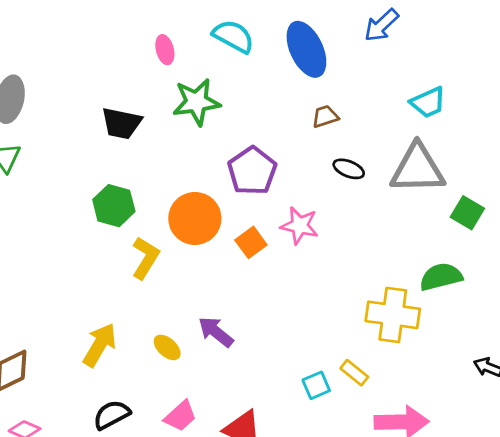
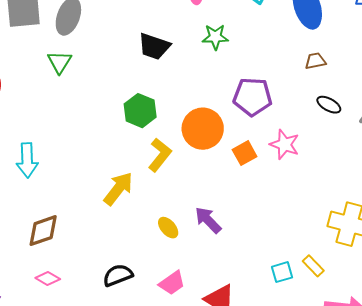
green star: (196, 102) -> (215, 37), size x0.7
purple pentagon: (252, 171) -> (252, 97), turned 30
yellow arrow: (100, 345) -> (118, 189), moved

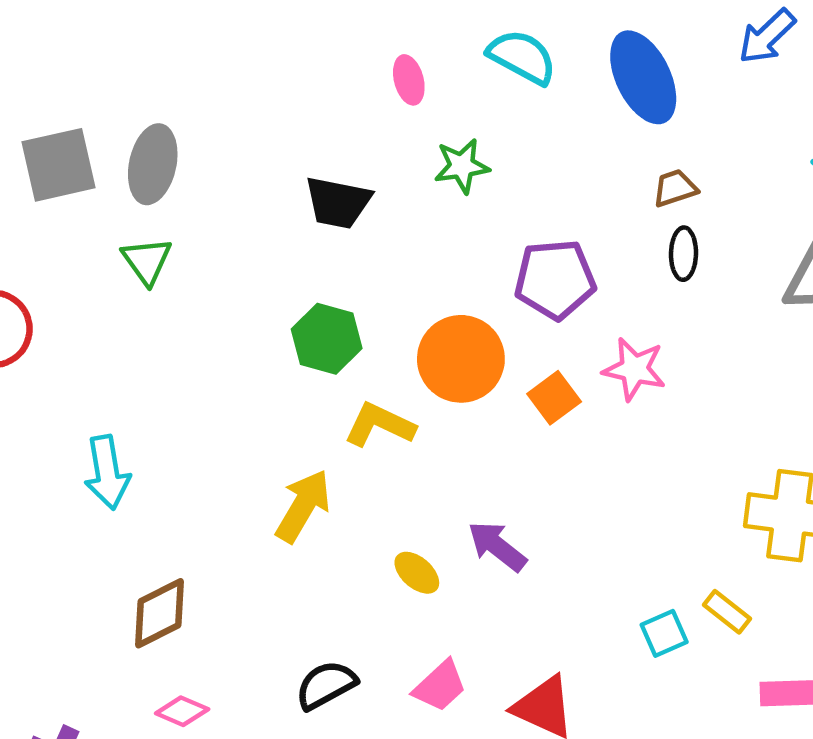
black ellipse: (329, 105) -> (683, 254), moved, turned 70
yellow L-shape: (160, 155) -> (380, 425), turned -96

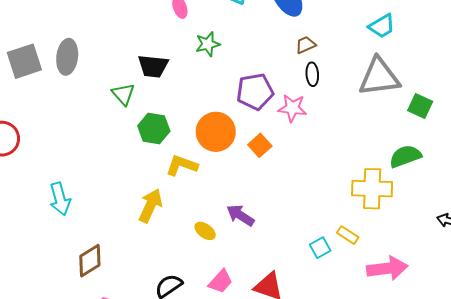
green triangle: (147, 261) -> (123, 94), moved
pink star: (634, 369) -> (292, 108), moved

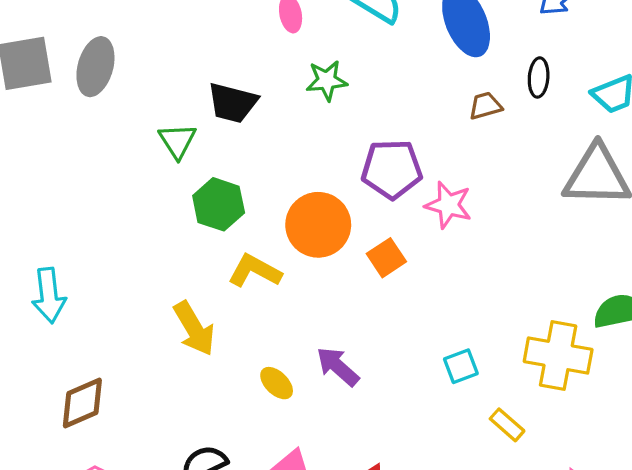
black ellipse: (312, 74) -> (539, 77), moved
yellow arrow: (150, 206) -> (194, 329), turned 116
cyan square: (320, 248) -> (461, 366), moved

